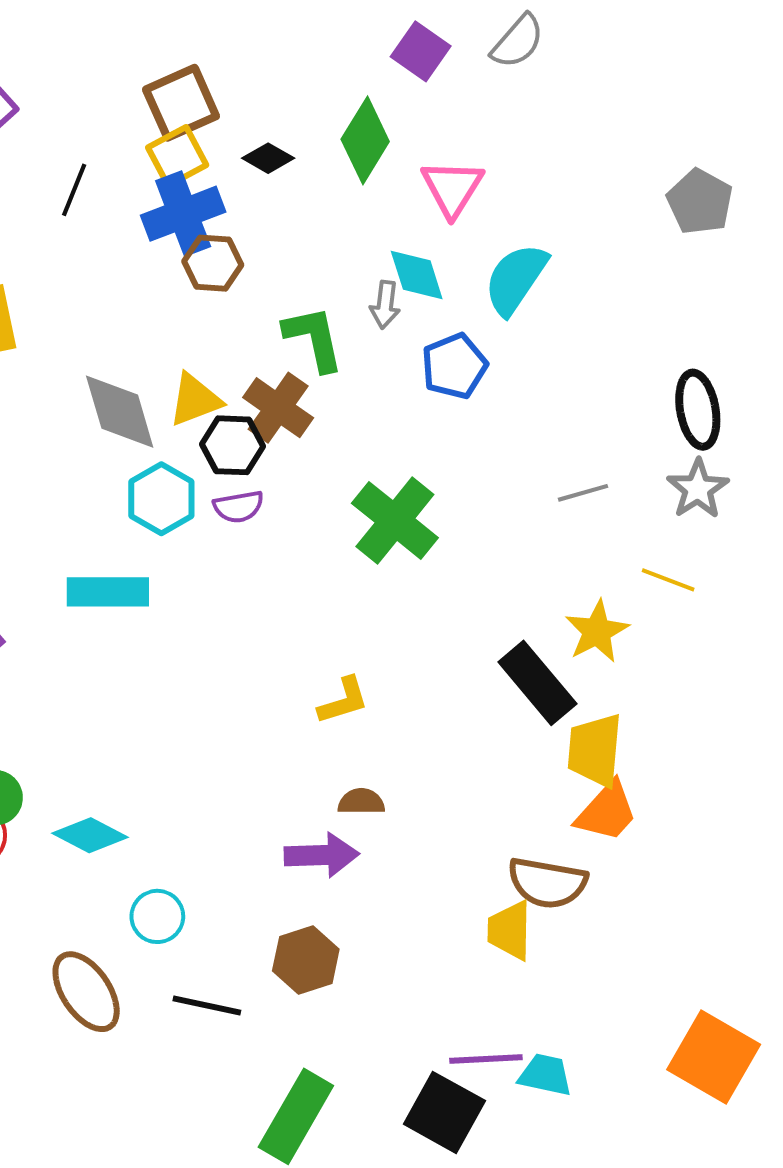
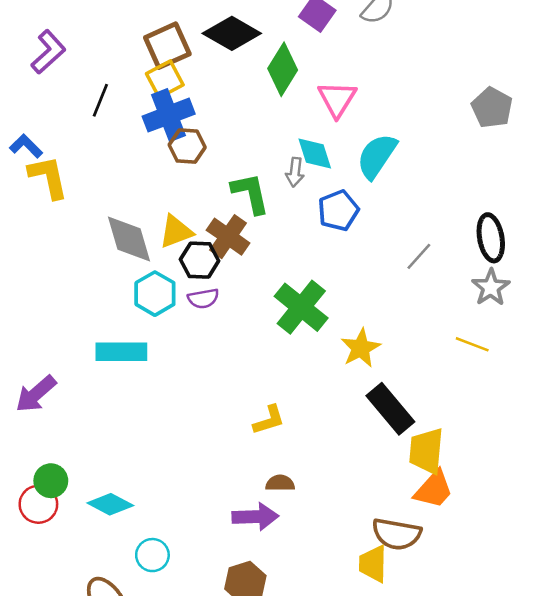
black diamond: (268, 158) -> (232, 33), moved, size x1.8
gray line: (583, 493) -> (419, 256), moved, turned -32
yellow star: (597, 631) -> (361, 348), moved

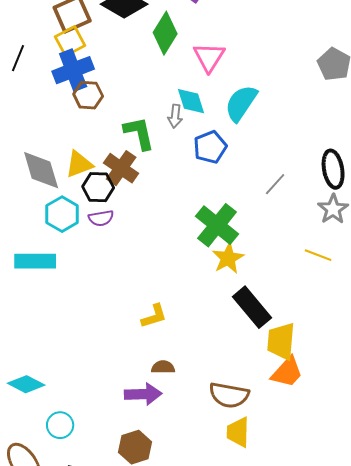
green cross: (301, 307) -> (217, 225), moved
brown semicircle: (397, 534) -> (229, 395), moved

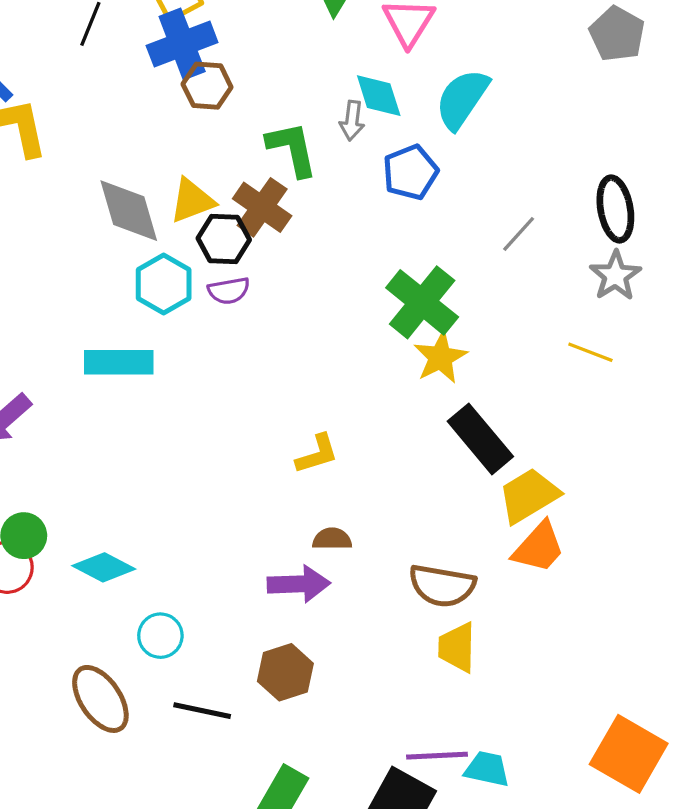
yellow trapezoid: (281, 341) -> (529, 496), turned 54

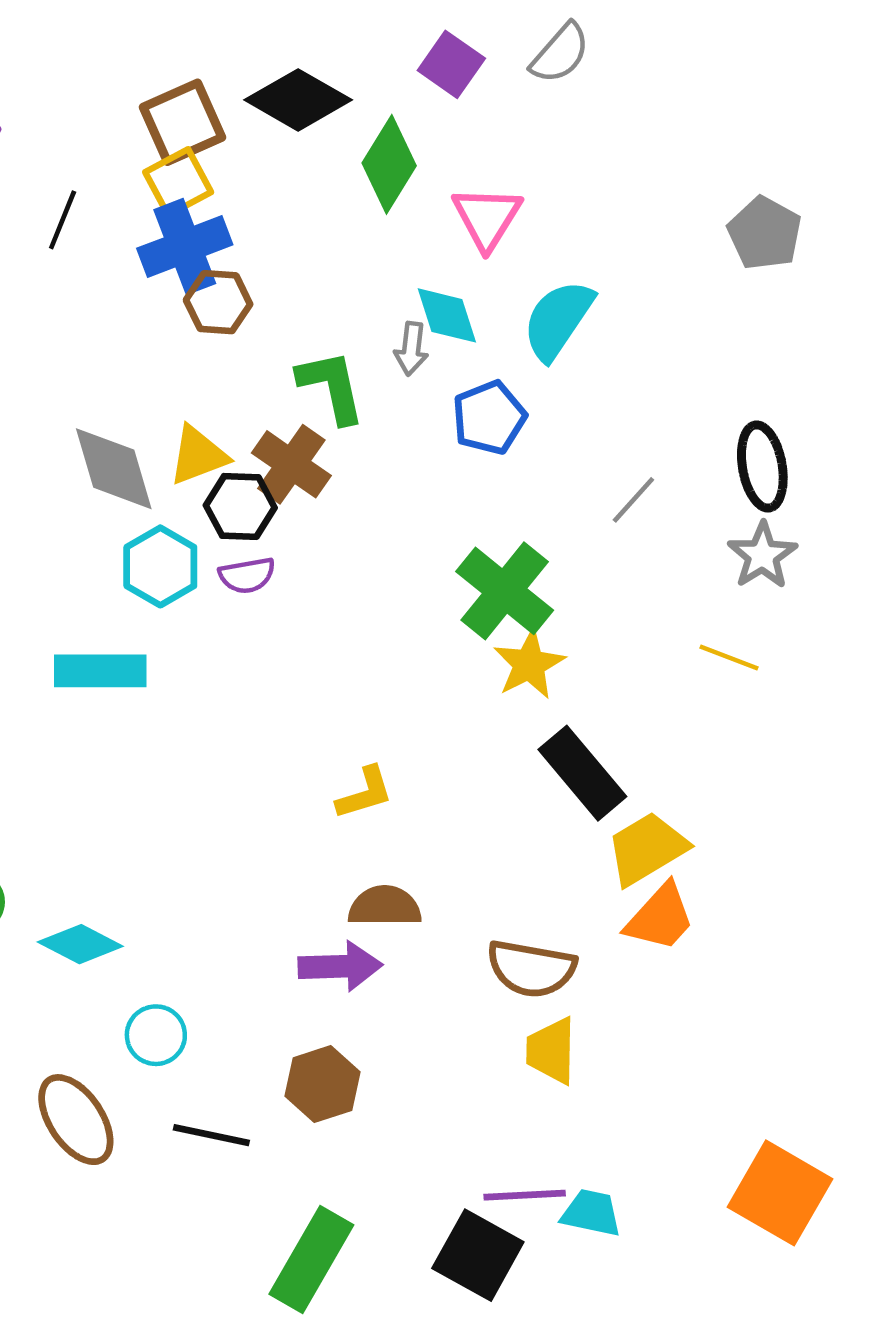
brown semicircle: (332, 539) -> (385, 906), size x1.4

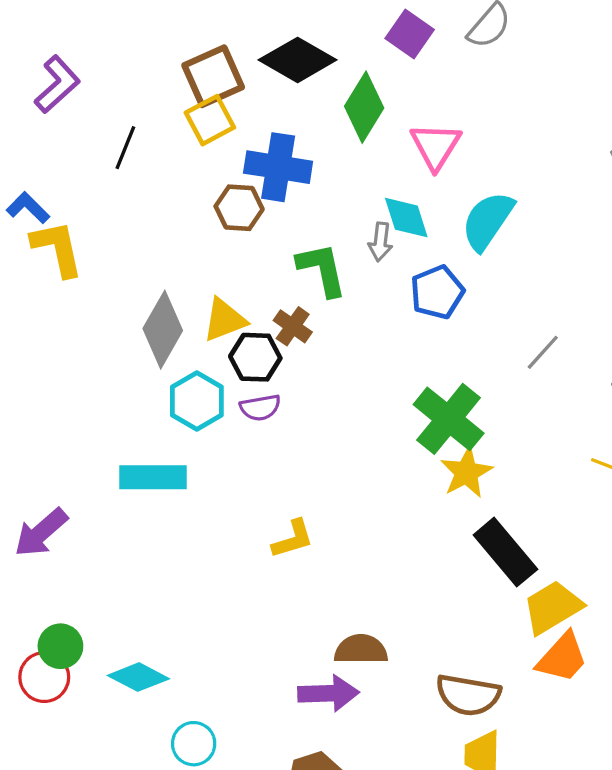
blue cross: (185, 247) -> (278, 167), moved, turned 30
brown cross: (291, 464) -> (293, 326), size x0.7
gray diamond: (114, 469) -> (163, 330), turned 46
yellow L-shape: (365, 793) -> (293, 539), moved

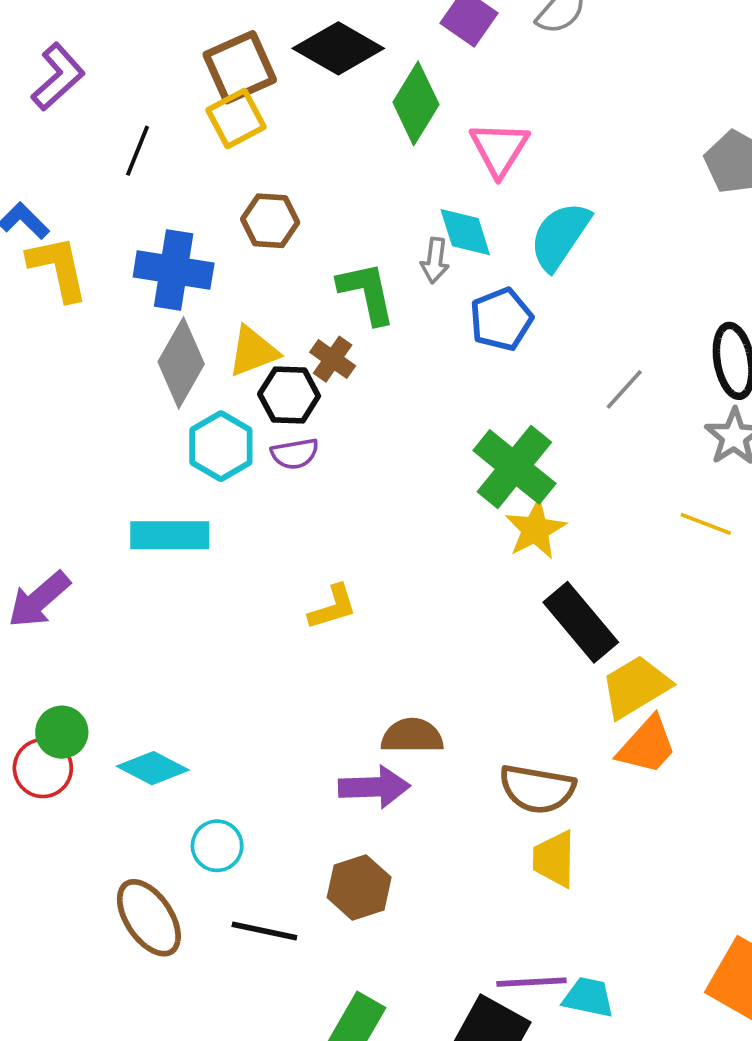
blue cross: (278, 167) -> (174, 270), moved

